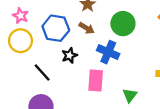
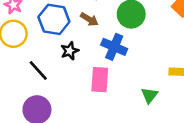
green triangle: (130, 95) -> (149, 95), moved

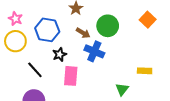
brown arrow: (89, 19) -> (83, 33), moved
pink rectangle: (100, 80) -> (71, 76), moved

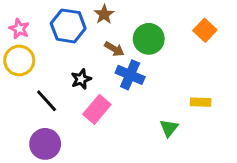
blue hexagon: (47, 30) -> (68, 26), moved
pink rectangle: (71, 76) -> (97, 109), turned 36

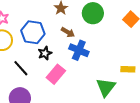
blue hexagon: (68, 26) -> (33, 32), moved
green circle: (149, 39) -> (93, 13), moved
green triangle: (169, 128) -> (106, 87), size x1.5

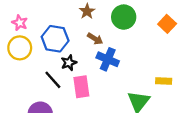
black line: (21, 68) -> (53, 80), moved
pink rectangle: (56, 74) -> (81, 87), turned -48

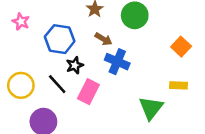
orange square: (167, 24) -> (181, 47), moved
yellow circle: (20, 48) -> (21, 85), moved
pink rectangle: (81, 87) -> (88, 92), turned 35

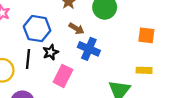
orange square: (181, 47) -> (146, 35), turned -36
black line: (57, 84) -> (28, 59), moved, turned 48

